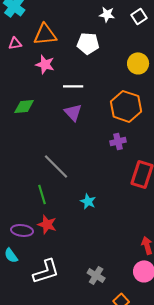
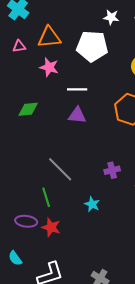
white pentagon: (88, 43) -> (92, 46), size x1.4
purple triangle: (73, 112) -> (77, 115), turned -42
purple cross: (118, 141) -> (112, 170), moved
purple ellipse: (22, 230) -> (26, 221), moved

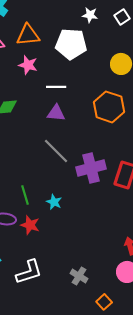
gray line: (60, 169) -> (56, 151), moved
purple cross: (112, 170) -> (91, 168), size x1.8
cyan star: (92, 204) -> (54, 202), moved

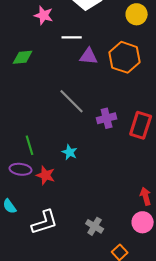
purple triangle: (56, 113) -> (89, 56), moved
purple cross: (91, 168) -> (107, 118), size x0.7
green line: (25, 195) -> (30, 145), moved

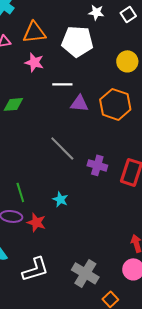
purple cross: (107, 118) -> (97, 165), turned 30
gray cross: (95, 226) -> (85, 273), size x1.5

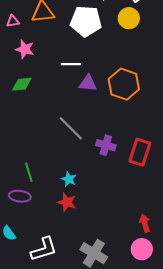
yellow circle: (127, 61) -> (129, 18), moved
pink star: (34, 62) -> (25, 49), moved
red star: (36, 222) -> (67, 202), moved

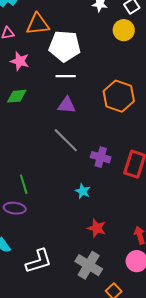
white pentagon: (86, 21) -> (65, 46), moved
purple triangle: (88, 83) -> (67, 105), moved
cyan star: (69, 179) -> (83, 191), moved
red star: (67, 202) -> (97, 228), moved

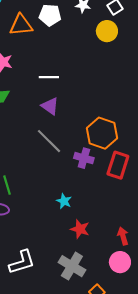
white pentagon: (65, 46) -> (50, 15), moved, size x0.7
orange hexagon: (119, 96) -> (102, 133), moved
purple triangle: (67, 105) -> (50, 106), turned 30
cyan star: (83, 191) -> (64, 201), moved

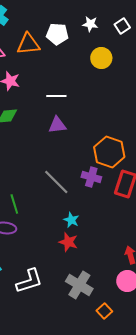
yellow circle: (107, 31) -> (101, 58), moved
purple triangle: (50, 106) -> (57, 125), turned -42
gray line: (49, 141) -> (56, 182), moved
red star: (80, 229) -> (68, 242), moved

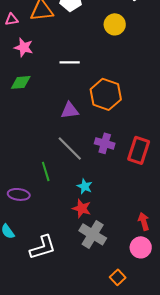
purple triangle: (57, 125) -> (70, 110), moved
orange hexagon: (109, 152) -> (106, 94), moved
green line: (14, 204) -> (46, 171), moved
gray cross: (79, 285) -> (93, 234), moved

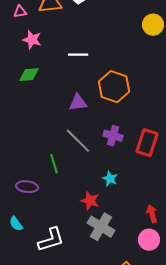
yellow circle: (115, 24) -> (153, 25), moved
cyan star: (85, 186) -> (110, 179), moved

